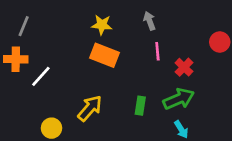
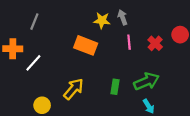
yellow star: (102, 25) -> (102, 20), moved
gray line: (24, 26) -> (34, 22), moved
red cross: (184, 67) -> (155, 43), moved

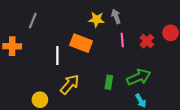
white line: (33, 63) -> (57, 55), moved, turned -42

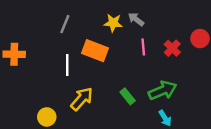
gray arrow: (116, 16) -> (136, 19), turned -32
gray line: (33, 21) -> (65, 24), moved
green rectangle: (109, 82) -> (128, 96), turned -48

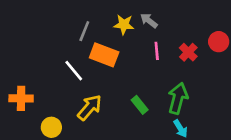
gray line: (65, 24) -> (84, 31), moved
orange cross: (14, 54) -> (21, 98), moved
white line: (67, 65) -> (74, 71), turned -40
green arrow: (163, 90) -> (178, 98), turned -52

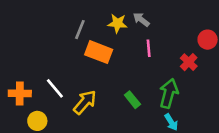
red cross: (188, 52) -> (189, 62), moved
white line: (74, 71) -> (55, 88), moved
yellow circle: (51, 127) -> (37, 121), moved

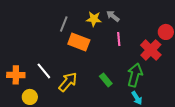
red cross: (189, 62) -> (151, 50), size x1.5

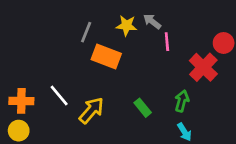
pink line: (119, 39) -> (167, 42), moved
green arrow: (135, 75) -> (182, 101), size x0.7
yellow circle: (30, 97) -> (19, 131), moved

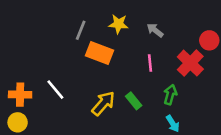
gray arrow: (152, 21) -> (155, 30), moved
pink line: (167, 42) -> (150, 63), moved
yellow arrow: (91, 110) -> (103, 103), moved

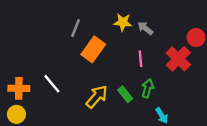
yellow star: (118, 24) -> (123, 22), moved
orange rectangle: (100, 53) -> (93, 49), turned -75
green arrow: (170, 95) -> (148, 88), moved

